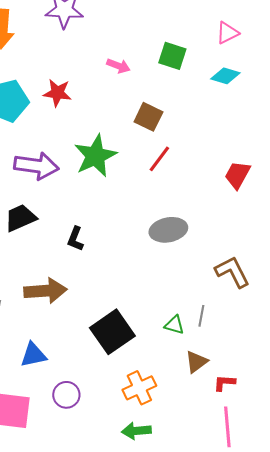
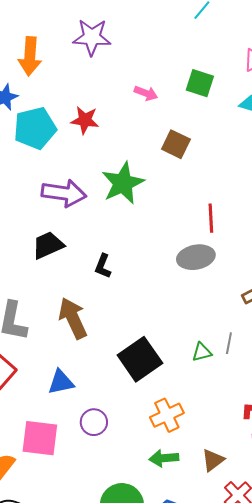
red line: (159, 159) -> (211, 218), moved, turned -40
brown arrow: (45, 291) -> (73, 318), turned -111
green triangle: (174, 325) -> (202, 352), turned -30
brown triangle: (196, 362) -> (213, 460), moved

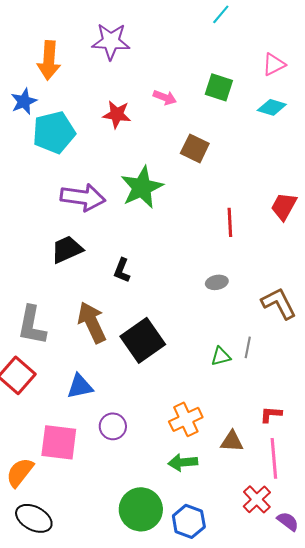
red star: (85, 120) -> (117, 114), moved
gray ellipse: (196, 257) -> (217, 282), moved, size x0.6
black square: (140, 359) -> (143, 340), moved
brown triangle: (213, 460) -> (232, 441), moved, turned 40

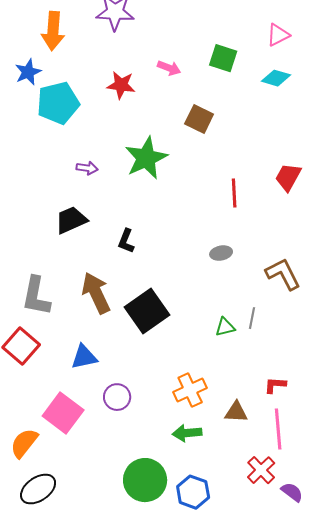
purple arrow: (83, 197) -> (87, 168), size x0.5
pink square: (59, 442) -> (63, 413), turned 30
black ellipse: (34, 518) -> (38, 489), turned -63

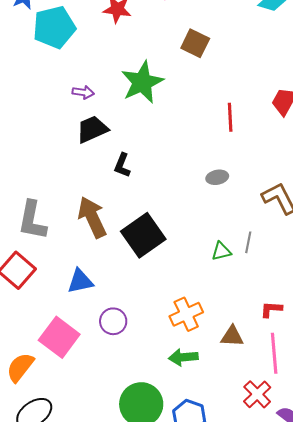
black trapezoid: (71, 220) -> (92, 129), moved

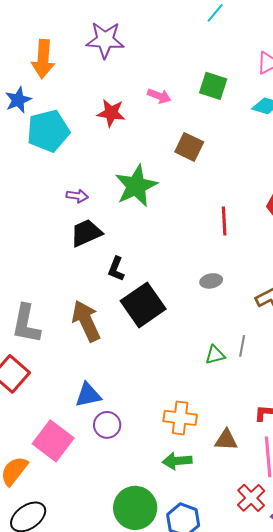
black square: (143, 235) -> (143, 305), moved
blue triangle: (80, 281) -> (88, 395), moved
orange cross: (186, 314) -> (180, 418), turned 32

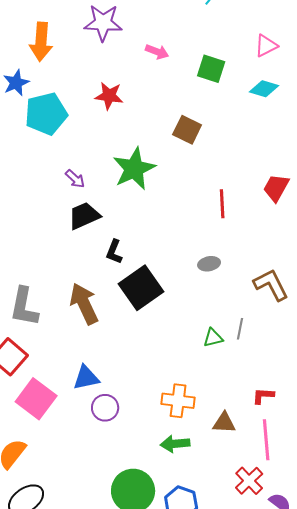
pink arrow: (159, 96) -> (157, 52), moved
purple arrow: (77, 196) -> (75, 179), turned 35
pink square: (53, 441) -> (36, 399), moved

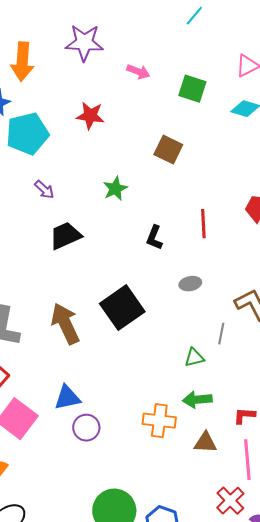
green star: (134, 169) -> (115, 189), size x0.6
purple arrow: (75, 179) -> (44, 190), moved
black L-shape: (114, 252) -> (154, 238), moved
gray line: (240, 329) -> (221, 334), moved
green arrow: (175, 444) -> (197, 400), moved

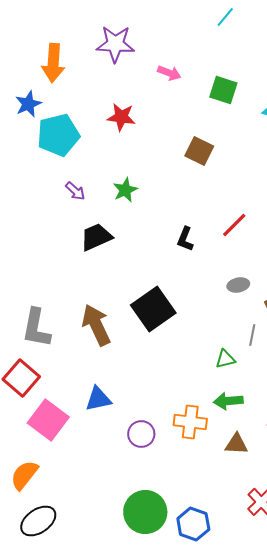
green star: (115, 189) -> (125, 190), moved
red line: (203, 224) -> (234, 225), turned 48
gray ellipse: (190, 284) -> (238, 285), moved
purple circle: (86, 428) -> (141, 434), moved

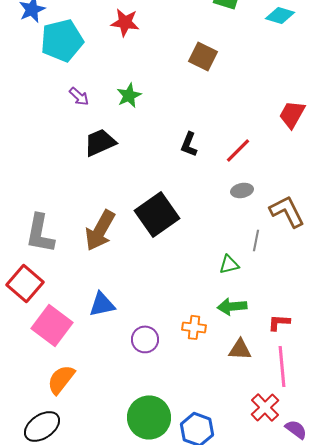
red line: (234, 225) -> (238, 150), moved
brown arrow: (96, 325) -> (100, 230), turned -126
orange cross: (190, 422) -> (194, 327), size x0.7
orange semicircle: (24, 475) -> (61, 379), moved

